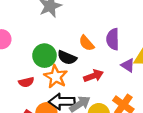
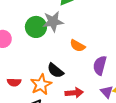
orange semicircle: (87, 43) -> (78, 46), moved, turned -35
green circle: (44, 56) -> (36, 27), moved

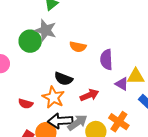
gray star: (53, 22) -> (46, 30), turned -30
red semicircle: (14, 82) -> (26, 104), turned 32

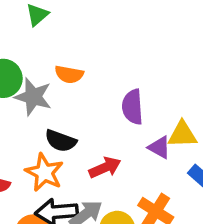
gray star: (46, 30) -> (33, 97), moved
orange semicircle: (78, 47) -> (69, 74), moved

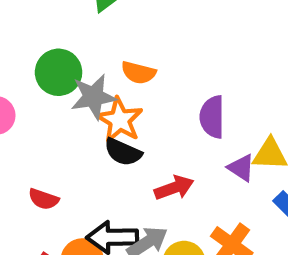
gray star: (33, 97) -> (93, 97), turned -30
orange star: (44, 172) -> (120, 120), moved

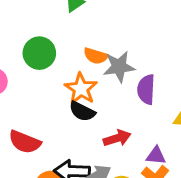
gray star: (93, 97) -> (119, 67), moved
purple triangle: (241, 168) -> (156, 156), moved, turned -30
red semicircle: (44, 199) -> (25, 142), size x1.5

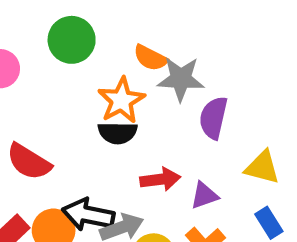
black semicircle: (82, 111) -> (118, 133), turned -36
purple triangle: (156, 156) -> (204, 195), moved, turned -35

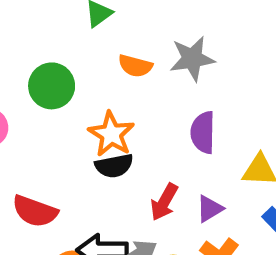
orange semicircle: (150, 58) -> (135, 66), moved
gray star: (181, 79) -> (192, 59), moved
red arrow: (160, 179) -> (164, 202), turned 138

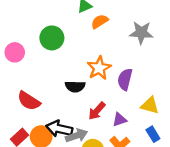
gray star: (192, 59) -> (141, 33), moved
orange semicircle: (135, 66) -> (100, 21), moved, turned 120
orange star: (111, 134) -> (99, 68), moved

